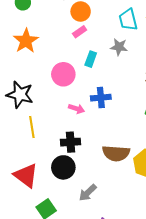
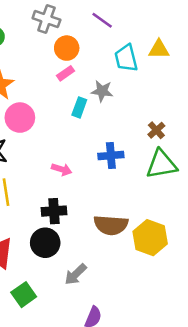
gray star: (119, 47) -> (102, 91), moved
pink circle: (63, 74) -> (20, 118), moved
blue cross: (101, 98) -> (111, 155), moved

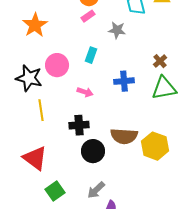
cyan rectangle: (79, 107) -> (91, 55), moved
pink circle: (20, 118) -> (57, 65), moved
black circle: (45, 243) -> (93, 151), moved
gray arrow: (76, 274) -> (96, 190), moved

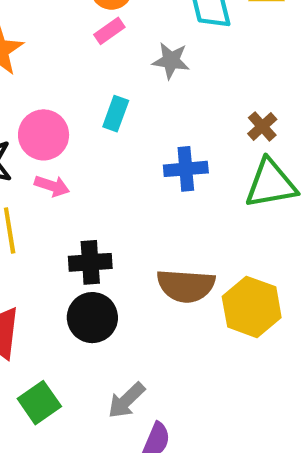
pink arrow: (85, 92) -> (52, 186), moved
black circle: (93, 151) -> (92, 318), moved

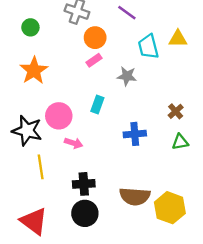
green triangle: (271, 184) -> (180, 142), size x0.6
pink arrow: (52, 186) -> (74, 143), moved

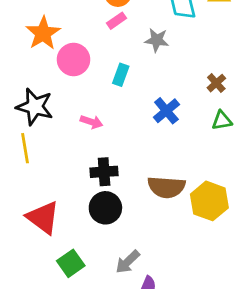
pink circle: (59, 116) -> (74, 59), moved
blue cross: (135, 134) -> (166, 111), turned -35
yellow line: (41, 167) -> (25, 148), moved

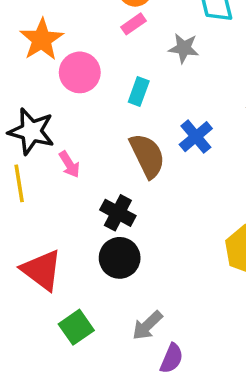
pink arrow: (92, 122) -> (69, 164), moved, turned 40
black cross: (104, 172) -> (118, 213), turned 32
brown semicircle: (166, 187) -> (147, 156), moved, turned -120

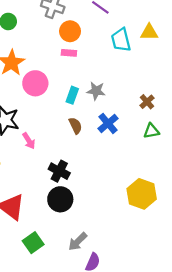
pink rectangle: (133, 24) -> (69, 53), turned 40
gray star: (184, 48) -> (96, 91), moved
brown semicircle: (147, 156) -> (75, 126), moved, size x0.6

